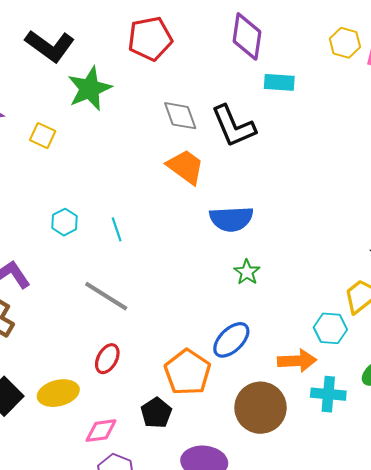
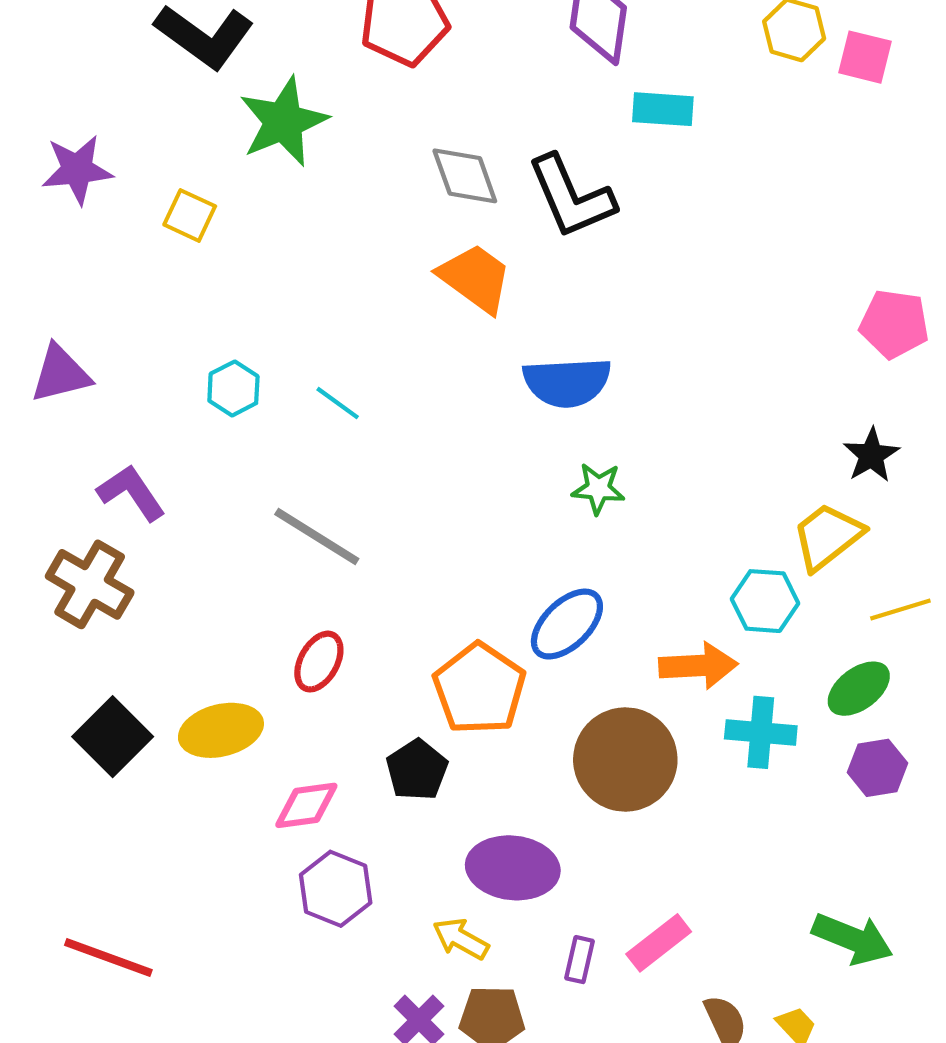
cyan line: (117, 229) -> (338, 403), turned -35
green star: (247, 272) -> (598, 489), turned -30

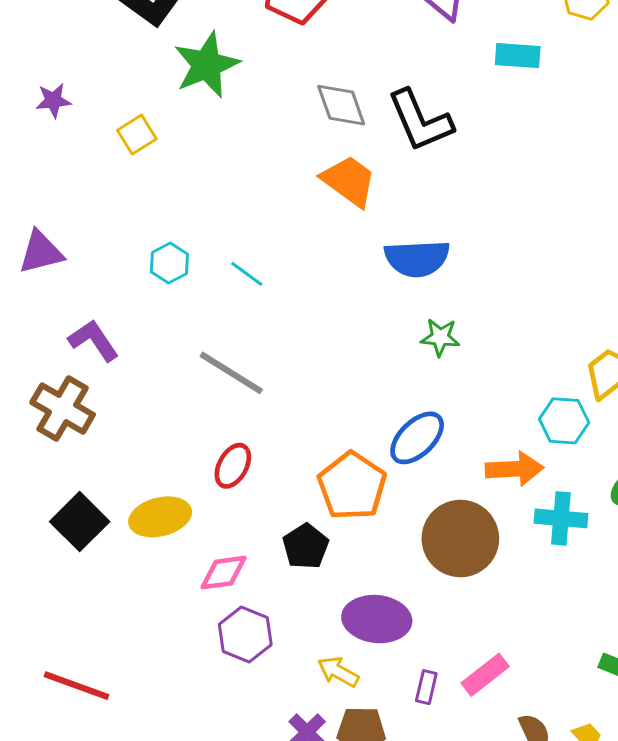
cyan rectangle: (663, 109) -> (518, 56), moved
purple star: (77, 170) -> (53, 100), size x0.7
yellow square: (190, 215) -> (137, 135), turned 33

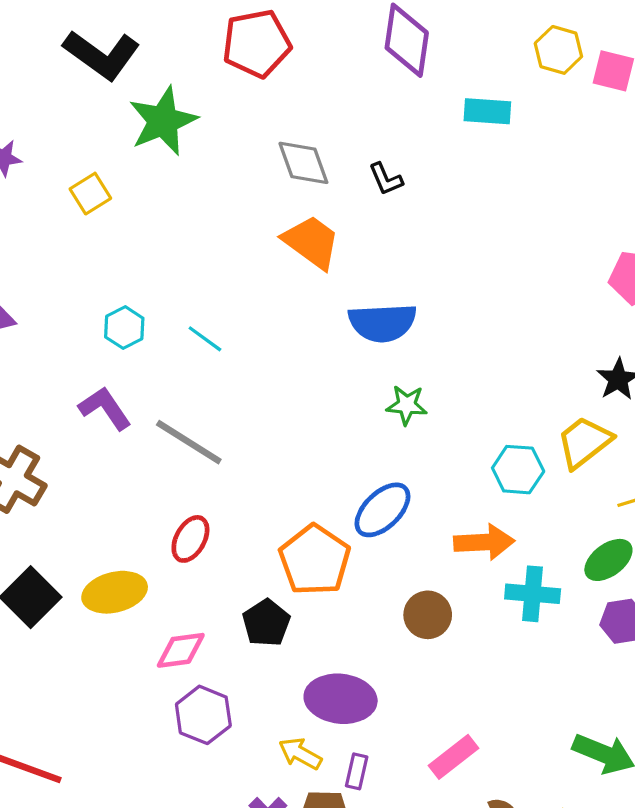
black L-shape: (420, 121) -> (386, 179), size x0.5
purple L-shape: (94, 340) -> (105, 408), moved
cyan hexagon: (564, 421) -> (518, 470), moved
brown circle: (460, 539) -> (428, 615), size x0.6
purple rectangle: (426, 687) -> (357, 771), moved

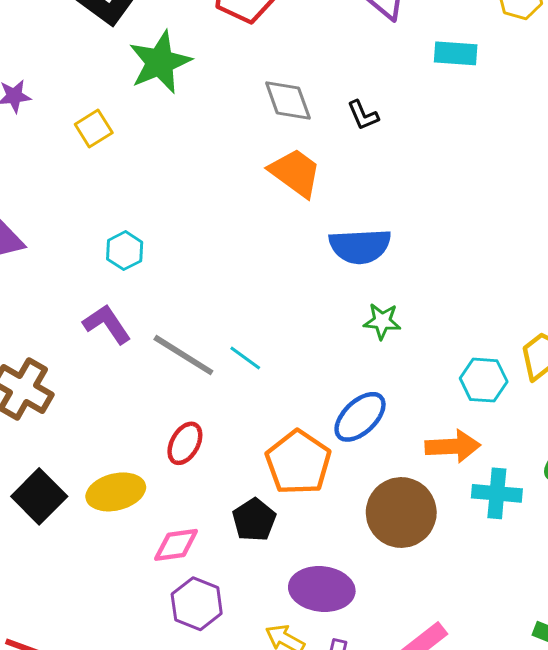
cyan line: (205, 339) -> (245, 358), moved
brown circle: (428, 615) -> (401, 513), size x1.6

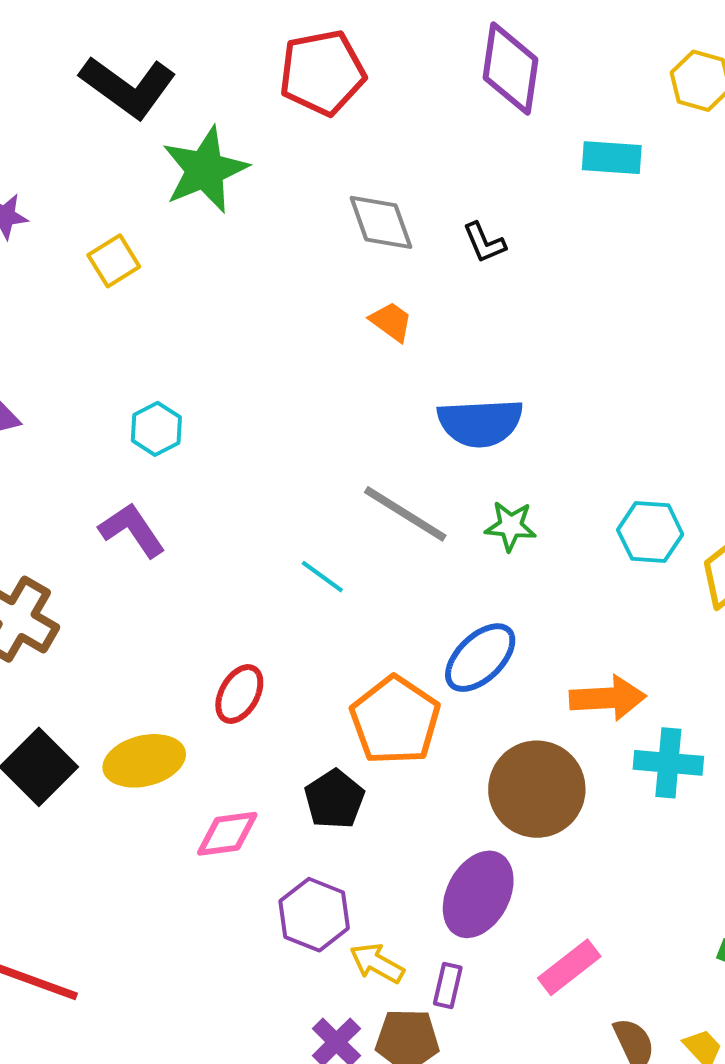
orange trapezoid: (295, 173) -> (391, 322), size x0.6
gray line: (183, 355) -> (405, 514), moved
cyan hexagon: (484, 380) -> (650, 532), moved
purple ellipse: (322, 589) -> (478, 894), moved, turned -68
purple hexagon: (197, 604) -> (314, 915), moved

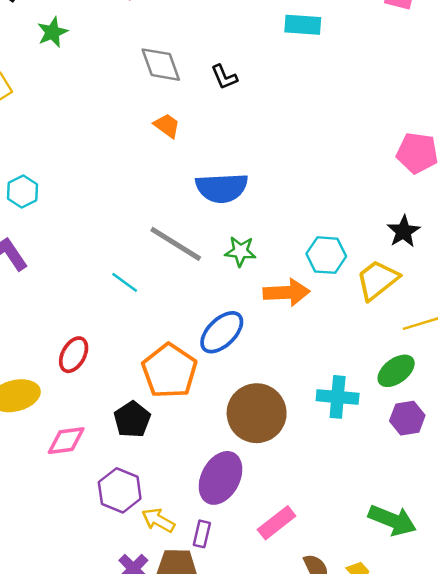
green star: (205, 170) -> (52, 32), size x0.6
orange arrow: (608, 698) -> (286, 292), moved

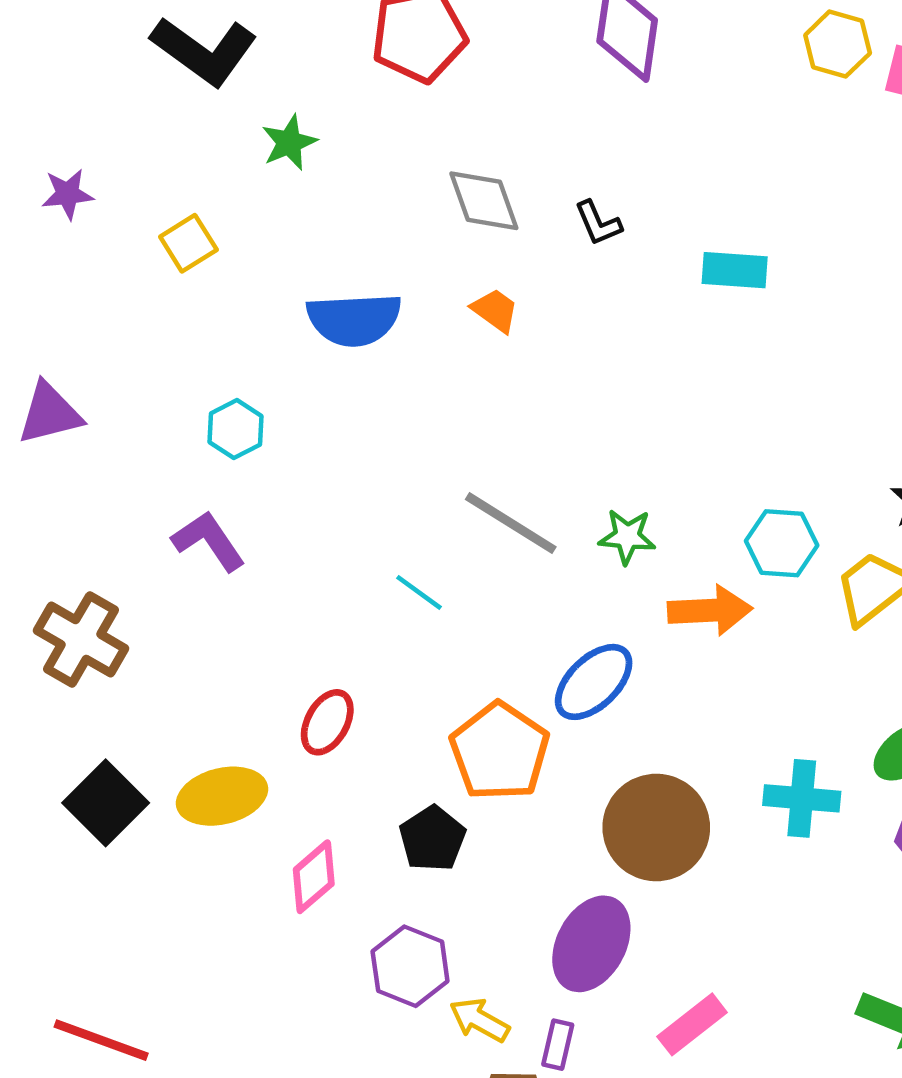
cyan rectangle: (303, 25) -> (735, 270), moved
blue semicircle: (222, 188) -> (354, 319), moved
pink diamond: (66, 441) -> (314, 877), turned -33

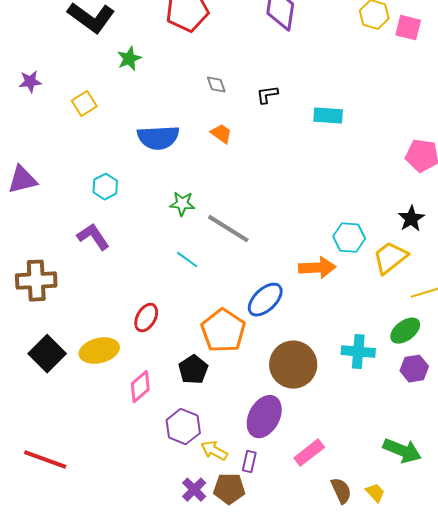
gray diamond: (484, 201) -> (216, 85), size x0.6
black L-shape: (598, 223) -> (267, 95), turned 105
green star: (627, 536) -> (182, 204), moved
brown cross: (81, 639) -> (36, 281), turned -33

